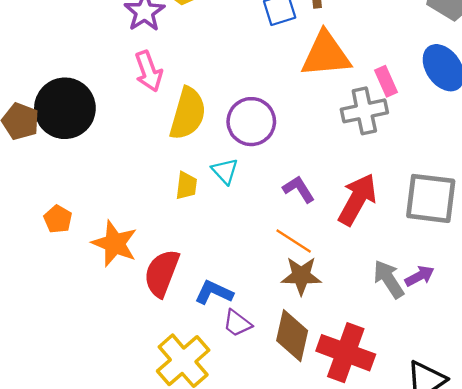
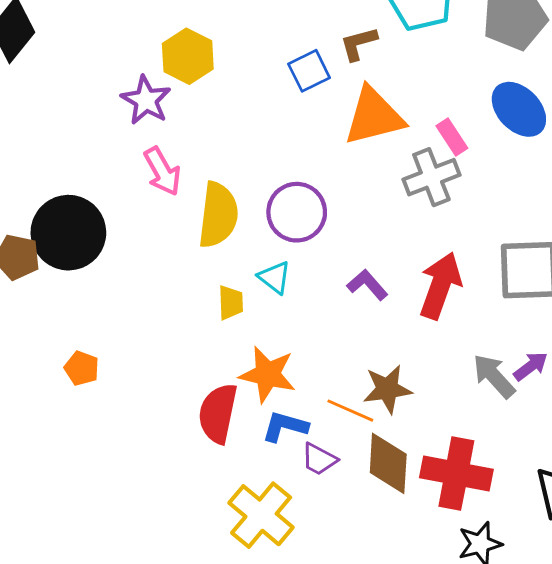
orange line: (294, 241) -> (350, 411), moved
orange star: (115, 243) -> (268, 374), moved

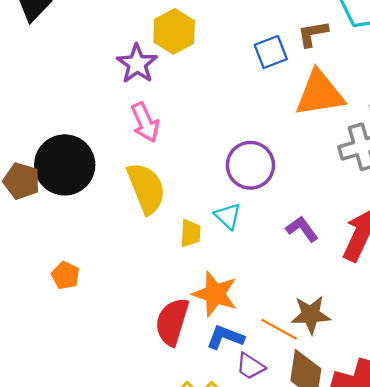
yellow semicircle: (218, 215) -> (146, 188), moved, turned -34

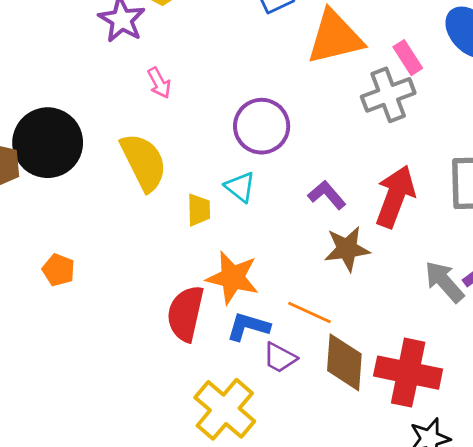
pink arrow: (145, 122) -> (159, 83), moved, size x0.7
brown star: (311, 315) -> (347, 249), moved

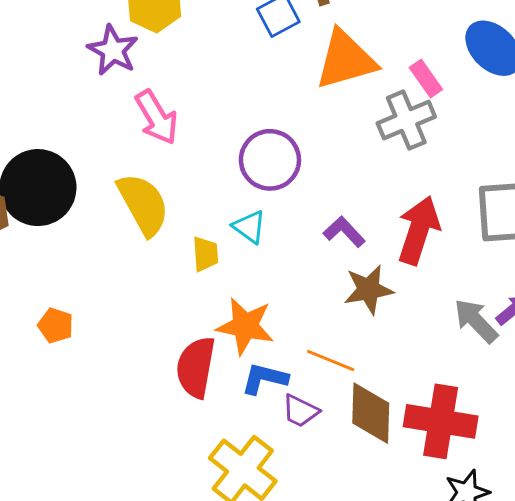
pink arrow: (159, 83) -> (157, 117), size x1.6

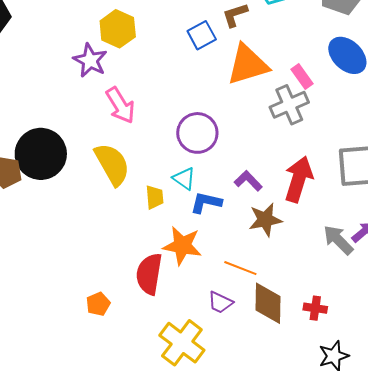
orange pentagon: (56, 325) -> (98, 304), moved, turned 30
blue L-shape: (264, 379) -> (206, 202), moved
red cross: (441, 421) -> (315, 308), size x0.5

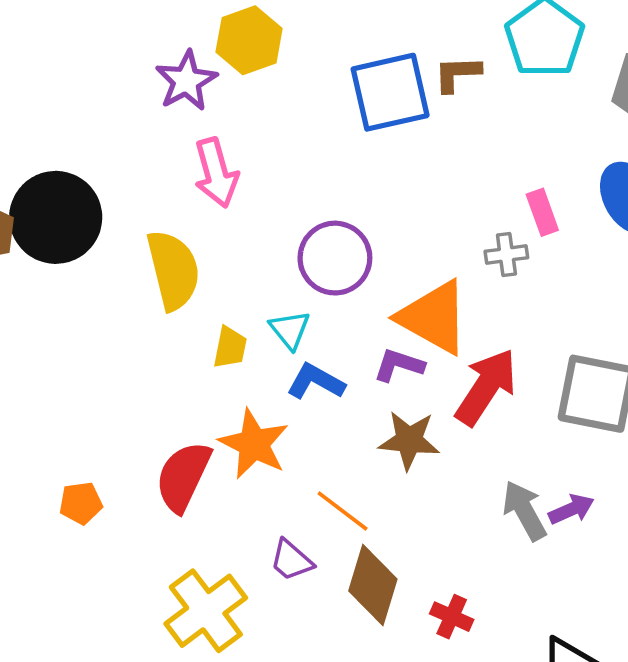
blue square: (202, 35) -> (390, 92), size x1.6
orange triangle: (248, 65) -> (434, 317), moved, turned 30
gray cross: (289, 105) -> (506, 255), size x0.6
purple L-shape: (248, 181) -> (399, 365), turned -44

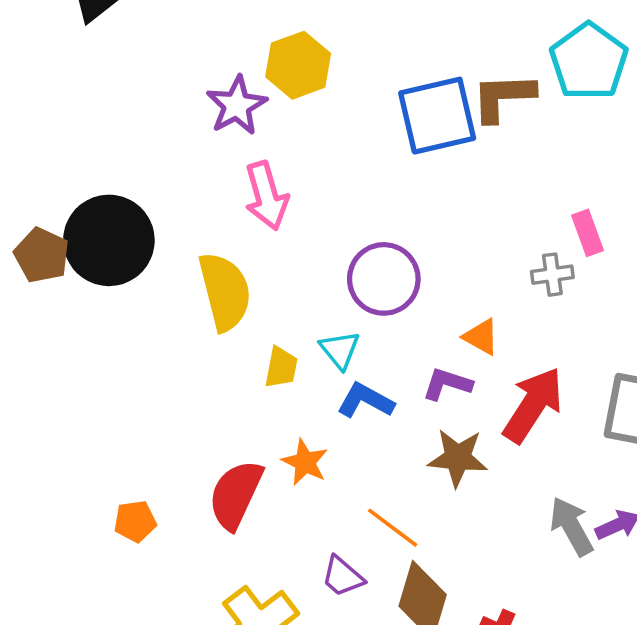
brown L-shape: (457, 74) -> (503, 97), size x1.4
orange triangle: (434, 317) -> (481, 337), size x0.5
orange star: (254, 444) -> (305, 462), size x0.7

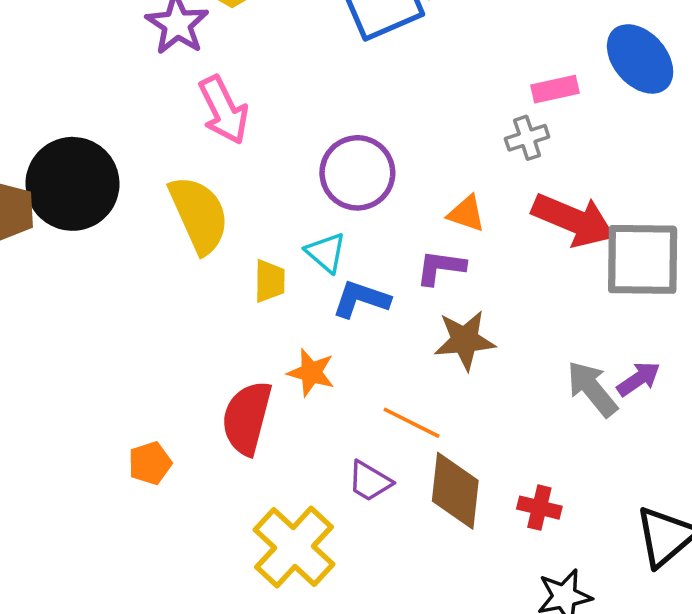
pink rectangle: (588, 233) -> (555, 89), turned -72
red arrow: (533, 405) -> (573, 220), moved, turned 90

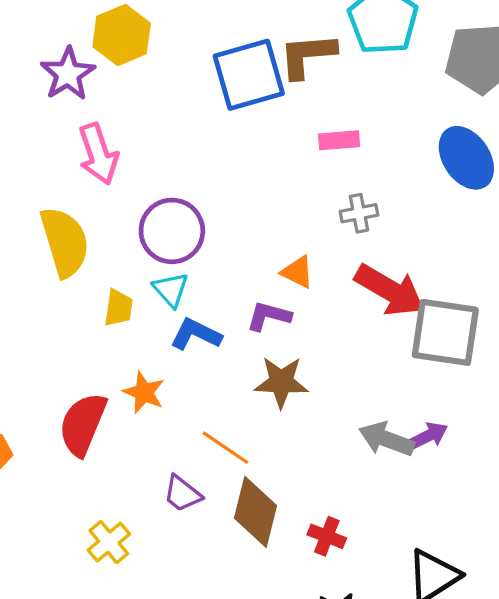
pink rectangle: (555, 89) -> (339, 140), moved
purple circle: (357, 173) -> (172, 231), moved
gray arrow: (592, 389) -> (386, 439), turned -38
yellow cross: (294, 547) -> (109, 542), size x0.6

